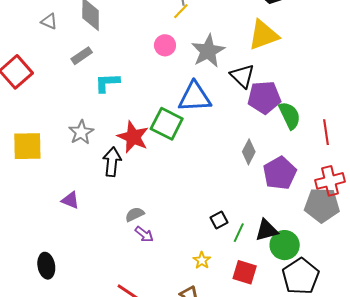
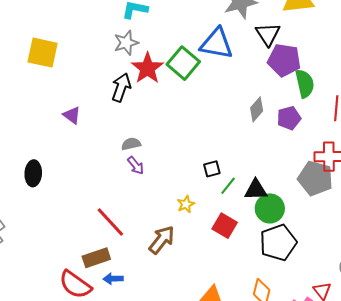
gray star: (81, 132) -> (126, 43), moved
purple pentagon: (280, 173) -> (289, 118), moved, size x0.7

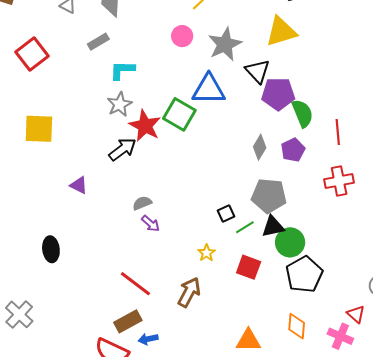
black arrow: (121, 87) -> (123, 149), turned 44
gray pentagon: (315, 178) -> (269, 196), moved
green line: (228, 186) -> (245, 227), turned 30

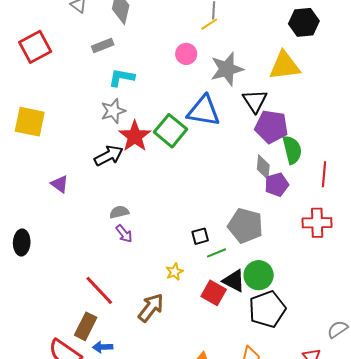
gray diamond: (260, 147) -> (263, 167), moved, turned -35
black triangle: (273, 226) -> (234, 281), moved, turned 30
brown rectangle: (128, 321) -> (86, 326), turned -44

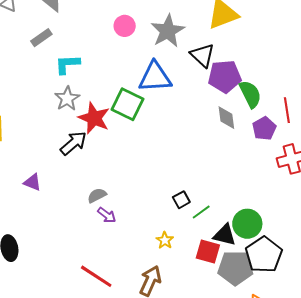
purple pentagon: (277, 185) -> (264, 128), moved
gray pentagon: (245, 226) -> (235, 268), moved

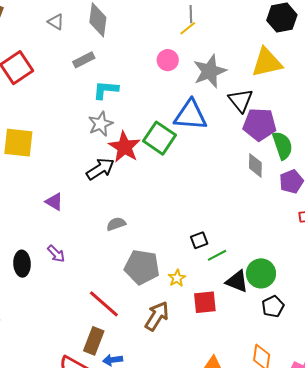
purple arrow: (107, 215) -> (56, 254), moved
red square: (208, 252) -> (205, 302), moved, turned -30
black pentagon: (264, 255) -> (273, 306), size x0.6
gray pentagon: (235, 268) -> (142, 267), moved

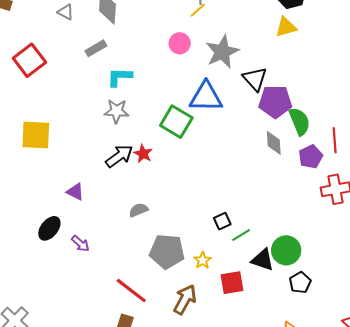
yellow triangle: (267, 62) -> (286, 27), moved, size x0.7
gray star: (101, 124) -> (117, 111), turned 30
red star: (124, 147) -> (143, 154), moved, size x0.6
black ellipse: (22, 264) -> (49, 228), moved, turned 45

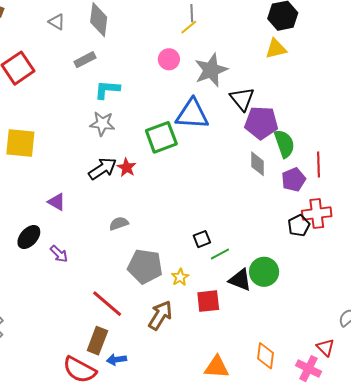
green square: (176, 122) -> (161, 137), turned 36
black pentagon: (300, 283) -> (299, 226), moved

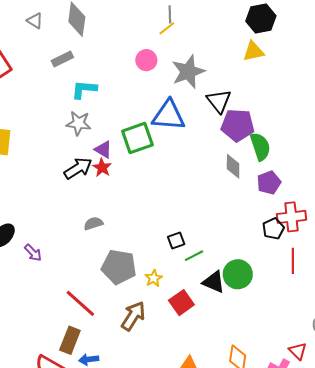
red line: (318, 164) -> (293, 261), moved
purple triangle: (57, 202) -> (103, 150), moved
red square: (208, 301) -> (181, 303), turned -30

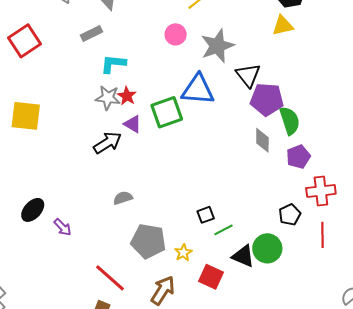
red star: (102, 168) -> (127, 96), moved
black pentagon: (273, 229) -> (290, 215), moved
red square: (181, 303) -> (211, 277), turned -30

